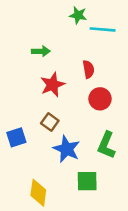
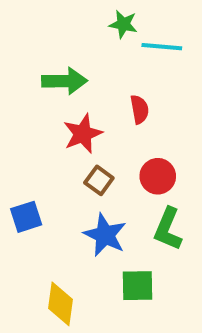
green arrow: (41, 51) -> (65, 81), size x1.5
red circle: (100, 99) -> (158, 176), moved
brown square: (50, 122) -> (99, 180), moved

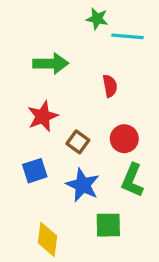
red star: (83, 134) -> (43, 116), moved
blue square: (26, 217) -> (35, 171), moved

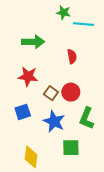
red star: (43, 116) -> (28, 76), turned 30
red circle: (124, 139) -> (71, 92), moved

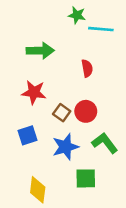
green L-shape: (87, 118) -> (105, 143), turned 120
blue star: (54, 121) -> (66, 147), turned 30

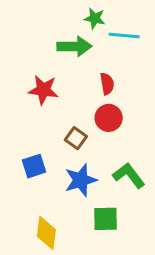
green arrow: (40, 51) -> (74, 46), moved
red star: (34, 92) -> (43, 90), moved
red circle: (86, 111) -> (109, 118), moved

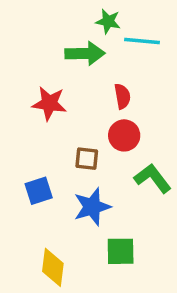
brown square: (76, 138) -> (87, 159), turned -30
green L-shape: (129, 175) -> (153, 178), moved

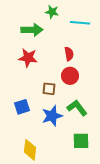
green star: (108, 21) -> (52, 12), moved
green arrow: (85, 53) -> (32, 30), moved
green L-shape: (153, 178) -> (77, 108), moved
green square: (121, 251) -> (81, 141), moved

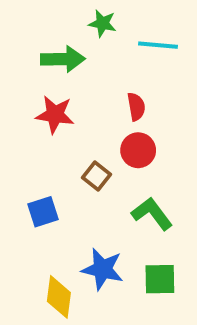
brown square: (49, 89) -> (97, 176), turned 32
blue star: (52, 116) -> (102, 269), moved, turned 30

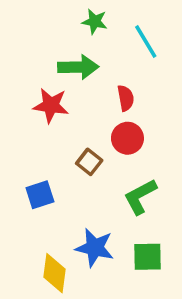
cyan line: (158, 45) -> (146, 42), turned 54
green arrow: (63, 59) -> (78, 67), moved
green L-shape: (152, 214) -> (140, 197), turned -81

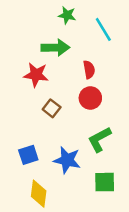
brown square: (89, 162) -> (52, 108), moved
blue square: (40, 195) -> (28, 155), moved
blue star: (95, 248) -> (67, 160), moved

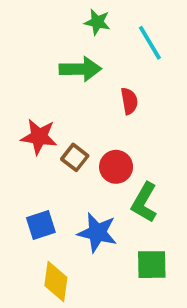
red star: (36, 75) -> (39, 137), moved
red circle: (90, 98) -> (116, 167), moved
green L-shape: (99, 139) -> (144, 203), turned -32

